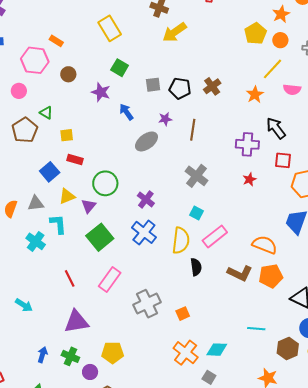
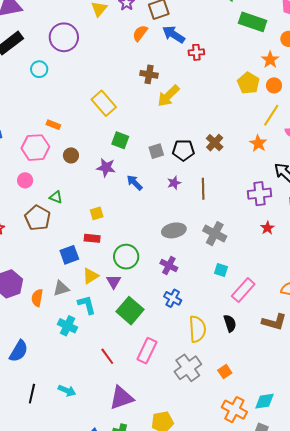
yellow square: (67, 135) -> (97, 213), moved
gray ellipse: (146, 141) -> (174, 230), moved, turned 35
blue square: (50, 172) -> (69, 255), turned 30
blue cross: (144, 232) -> (173, 298), size x0.7
yellow semicircle: (181, 240) -> (197, 329), moved

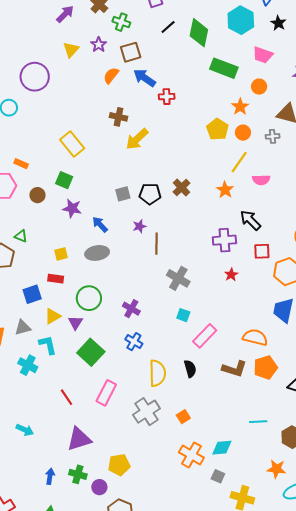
green square: (120, 140) -> (64, 180), moved
brown line: (203, 189) -> (156, 244), moved
gray ellipse: (174, 230) -> (97, 253), moved

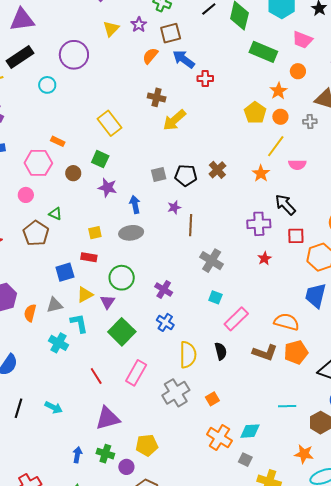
blue arrow: (100, 225) -> (135, 204), turned 30

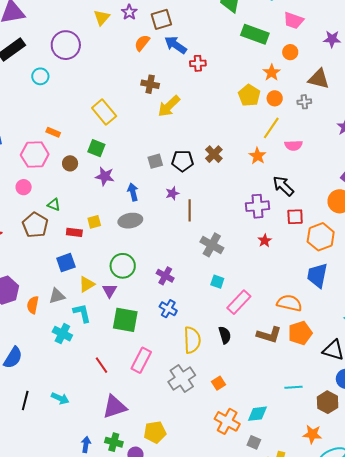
red rectangle: (89, 257) -> (74, 232), moved
green square: (122, 332) -> (125, 320), turned -32

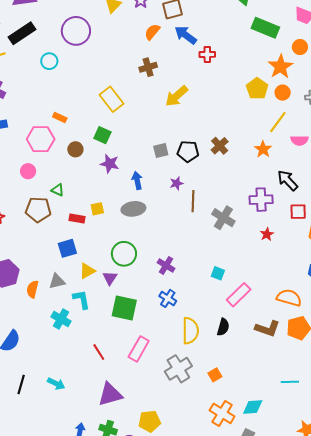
orange star: (272, 73) -> (280, 67), size x1.4
brown cross: (150, 84) -> (148, 67), moved, turned -30
brown pentagon: (35, 225) -> (38, 210), turned -30
gray cross: (212, 245) -> (223, 218), moved
black semicircle: (225, 335) -> (223, 327), turned 30

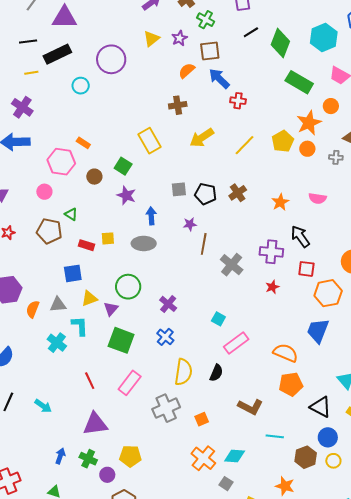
yellow rectangle: (112, 99) -> (150, 141), moved
yellow line: (278, 122) -> (244, 145), moved
brown L-shape: (267, 329) -> (250, 407), moved

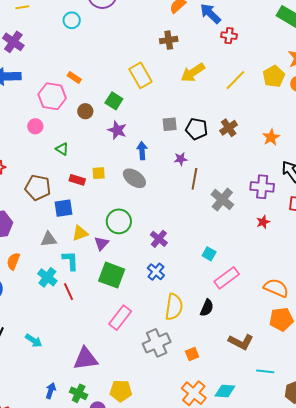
brown pentagon: (49, 231) -> (38, 188), moved
gray ellipse: (144, 243) -> (134, 178), turned 35
orange semicircle: (33, 309) -> (13, 261), moved
red line: (90, 381) -> (69, 292), moved

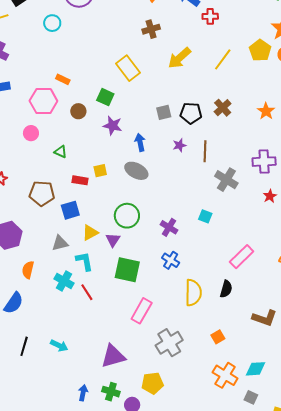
brown line: (194, 179) -> (205, 151), moved
cyan square: (209, 254) -> (205, 216), moved
gray cross: (157, 343) -> (169, 343), moved

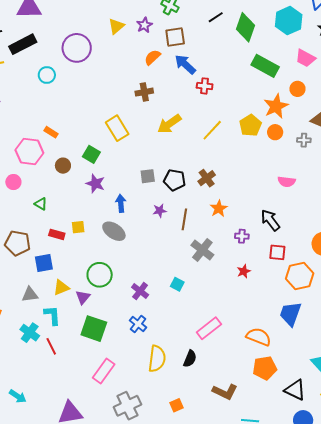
orange star: (266, 111) -> (219, 208), moved
purple cross: (264, 162) -> (242, 236), size x0.6

